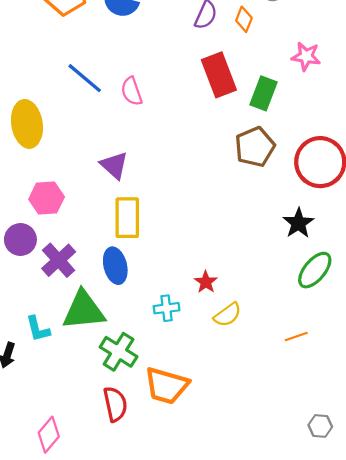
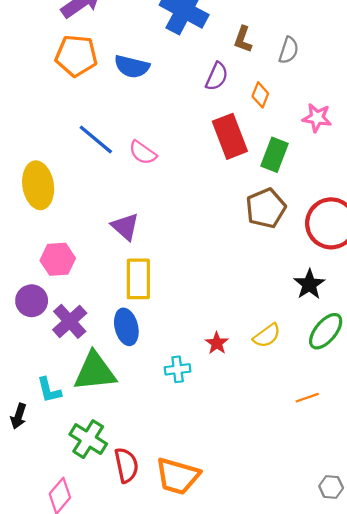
orange diamond: (244, 19) -> (260, 95), moved
pink semicircle: (132, 91) -> (143, 153), turned -36
yellow semicircle: (228, 315) -> (267, 336), moved
green cross: (119, 352) -> (88, 439), moved
orange trapezoid: (167, 386) -> (178, 476), moved

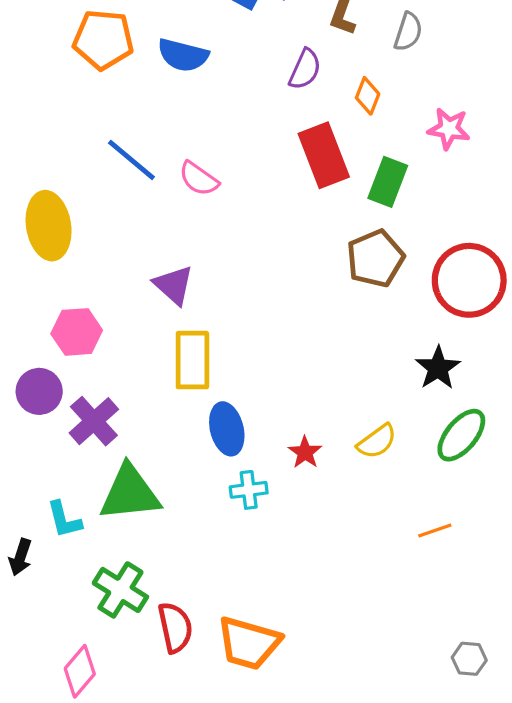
blue ellipse: (126, 327) -> (227, 429), moved

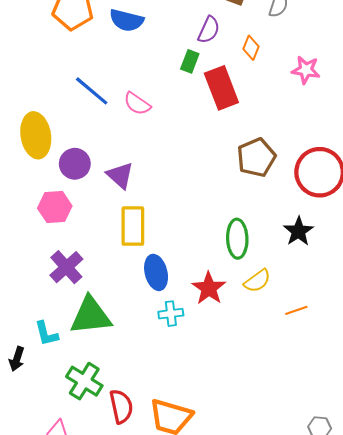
green rectangle: (388, 182) -> (190, 61), moved, size x0.7
purple circle: (39, 391) -> (75, 164), moved
green ellipse: (461, 435) -> (237, 239), moved, turned -42
red star: (305, 452) -> (209, 288), size x1.5
orange line: (435, 531) -> (296, 310), moved

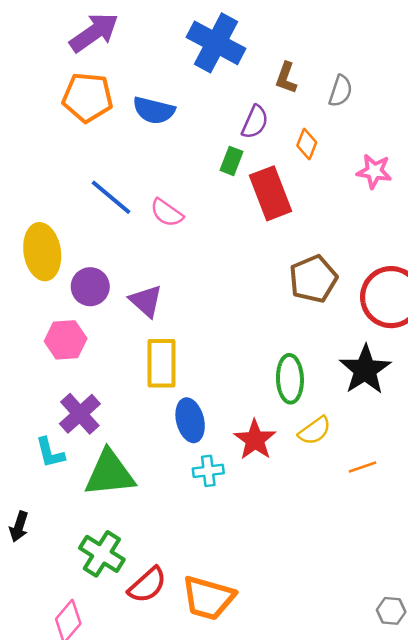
black star: (298, 231) -> (365, 370), size x1.4
cyan L-shape: (46, 334) -> (50, 453), moved
red semicircle: (121, 406) -> (147, 585), turned 60

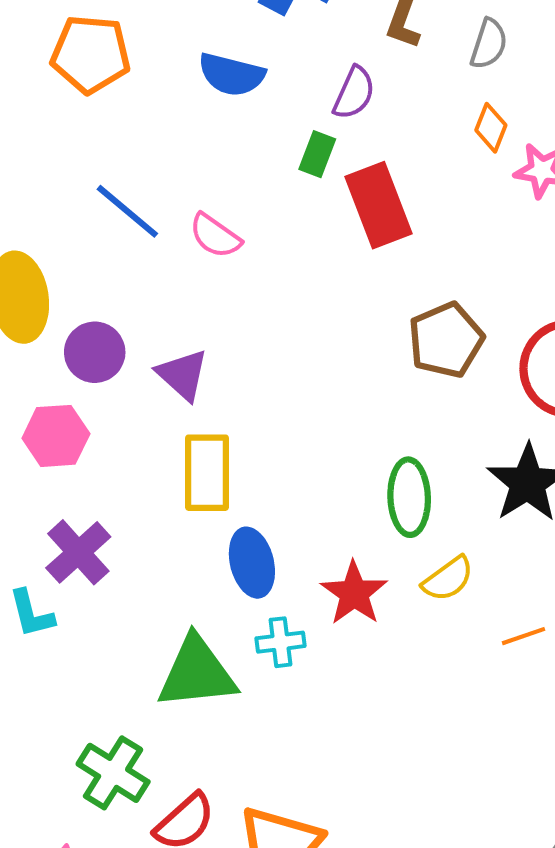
blue semicircle: (154, 110) -> (231, 75), moved
orange diamond: (307, 144) -> (491, 128), moved
green triangle: (110, 473) -> (197, 673), moved

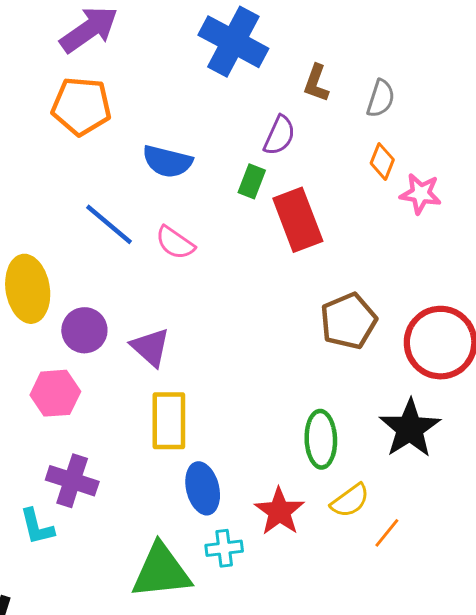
blue semicircle: (231, 75) -> (167, 161), moved
purple cross: (78, 552) -> (72, 481), turned -30
orange line: (523, 636) -> (387, 533), moved, turned -32

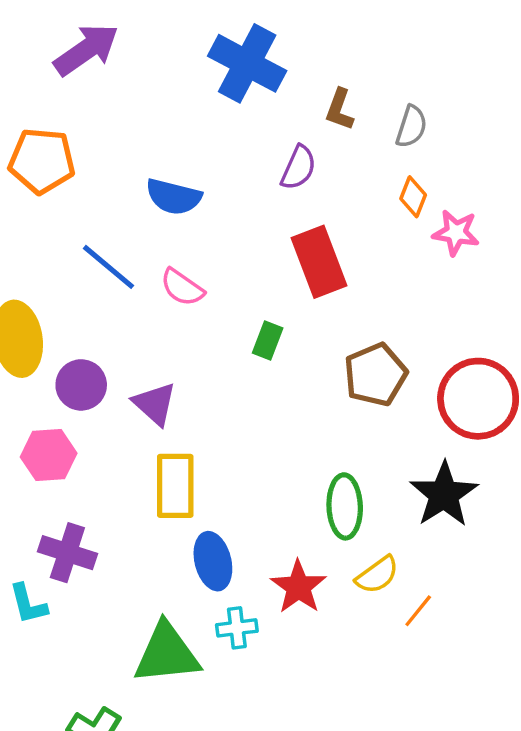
orange pentagon: (81, 106) -> (42, 161), moved
green rectangle: (252, 181) -> (268, 340), moved

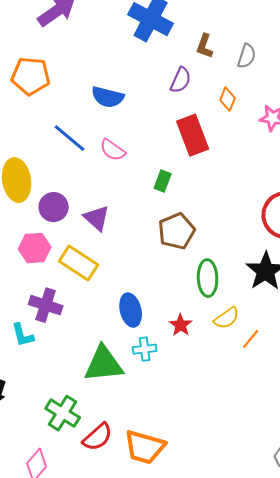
orange diamond: (413, 197) -> (228, 99), moved
brown pentagon: (375, 375) -> (177, 231), moved
yellow rectangle: (175, 486) -> (79, 263), moved, turned -57
red star: (298, 587) -> (181, 325), size x0.7

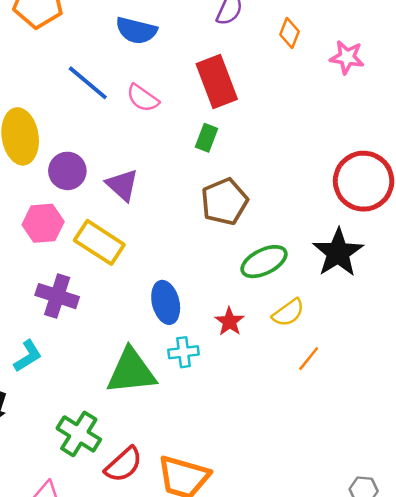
red rectangle: (193, 135) -> (217, 82), moved
green ellipse: (208, 278) -> (264, 262), turned 66
cyan L-shape: (23, 335) -> (28, 356), moved, turned -108
orange line: (251, 339) -> (309, 359), moved

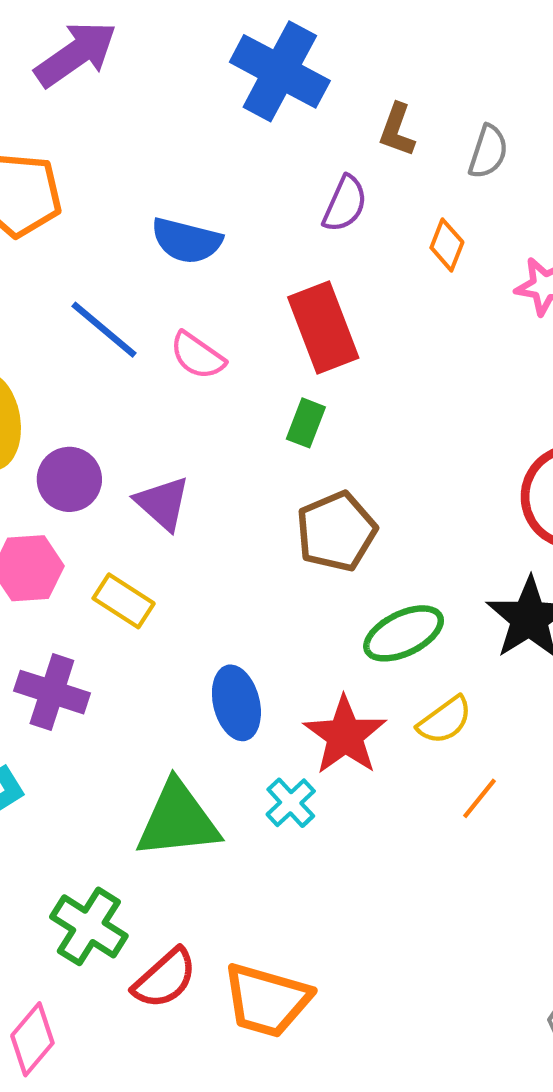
yellow rectangle: (99, 242) -> (124, 601), size x0.7
red star: (230, 322) -> (345, 735), size x1.6
cyan cross: (184, 352) -> (291, 803), moved, turned -36

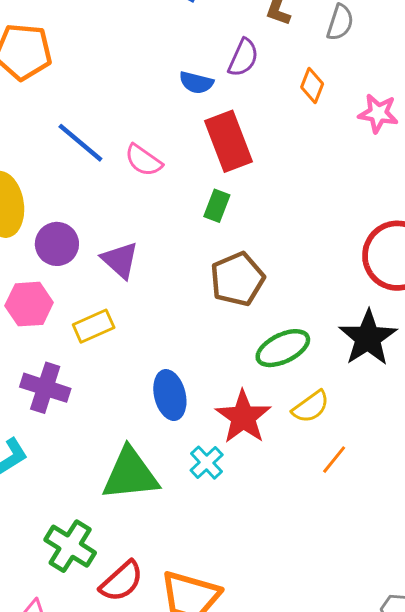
blue semicircle: (187, 241) -> (196, 83), moved, size x0.7
yellow rectangle: (124, 601) -> (94, 326), turned -57

